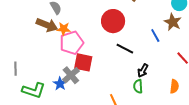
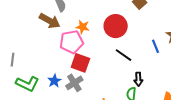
orange star: (64, 29) -> (83, 27), moved
black arrow: (143, 70) -> (138, 79), turned -40
gray cross: (71, 75) -> (74, 83), moved

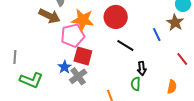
orange star: (83, 27) -> (83, 20), size x1.6
blue star: (54, 81) -> (65, 67), moved

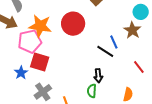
black line: (125, 45) -> (105, 51), moved
gray cross: (78, 76) -> (43, 92), moved

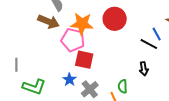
pink pentagon: (30, 41) -> (73, 40), turned 30
blue star: (21, 73) -> (69, 80), moved
green semicircle: (92, 91) -> (123, 86), moved

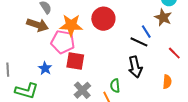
black arrow: (144, 69) -> (135, 67), size x1.5
blue star: (69, 80) -> (45, 68), moved

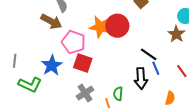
orange star: (71, 25) -> (100, 27), moved
blue line: (146, 32) -> (156, 68), moved
blue star: (45, 68) -> (52, 65), size x1.5

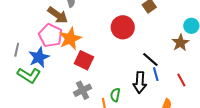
orange star: (100, 27) -> (70, 39), moved, turned 30
pink pentagon: (73, 42) -> (50, 35), moved
blue star: (52, 65) -> (39, 57), moved

